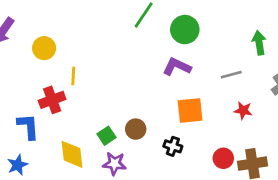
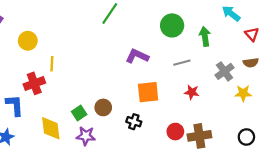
green circle: (185, 30) -> (172, 25), moved

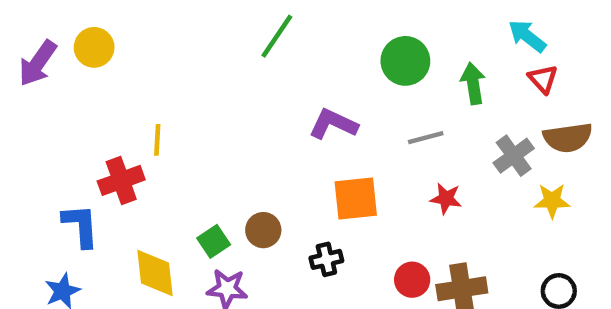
red triangle: (252, 34) -> (543, 79), moved
yellow circle: (28, 41) -> (94, 47), moved
brown semicircle: (251, 63) -> (568, 138), size x1.5
black cross: (134, 122) -> (326, 259), turned -32

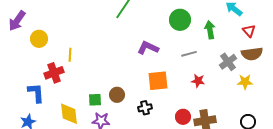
yellow circle: (94, 47) -> (39, 39), moved
red triangle: (543, 79) -> (249, 31), moved
green square: (214, 241) -> (95, 100), turned 32

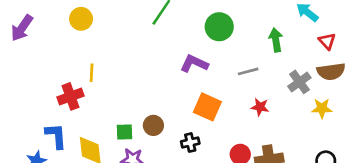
green circle: (180, 20) -> (219, 27), moved
yellow circle: (39, 39) -> (81, 19), moved
orange square: (158, 81) -> (207, 107), turned 30
blue L-shape: (36, 93) -> (56, 136), moved

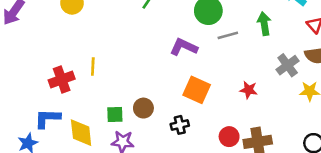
gray line: (248, 71) -> (228, 35), moved
yellow line: (92, 73) -> (93, 67), moved
blue L-shape: (56, 136) -> (47, 118), turned -84

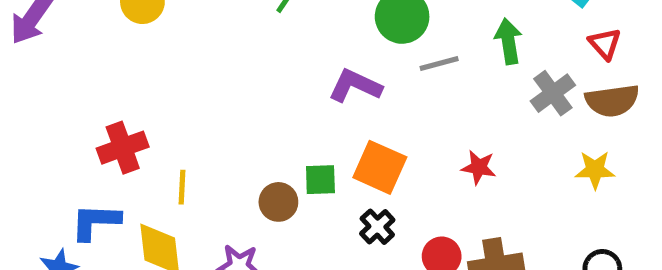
gray cross: (288, 65) -> (553, 93), moved
yellow line: (93, 67) -> (182, 187), moved
green square: (115, 115) -> (320, 180), moved
black cross: (180, 125) -> (377, 227), moved, turned -30

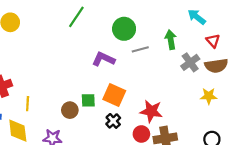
red star: (479, 167) -> (151, 111), moved, size x1.5

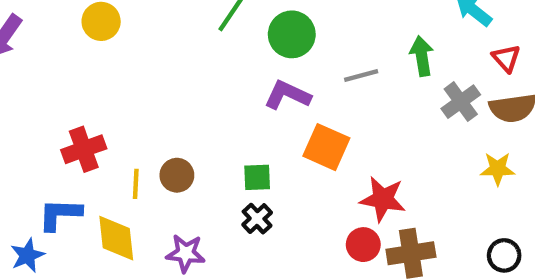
green circle: (124, 29) -> (292, 34), moved
orange square: (114, 95) -> (326, 147), moved
brown circle: (70, 110) -> (177, 175), moved
black cross: (113, 121) -> (257, 219), moved

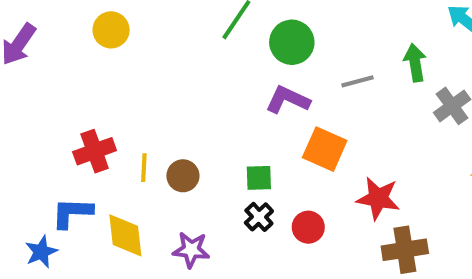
yellow line: (136, 184) -> (144, 168), moved
red circle: (363, 245) -> (308, 227), moved

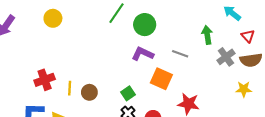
gray line: (358, 81) -> (180, 54), moved, turned 35
green square: (259, 178) -> (128, 93), turned -32

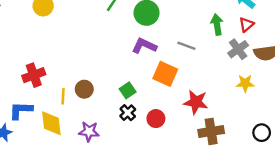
red triangle: (248, 36) -> (246, 25), moved, turned 32
yellow line: (70, 88) -> (63, 96), moved
yellow star: (244, 89) -> (245, 83), moved

